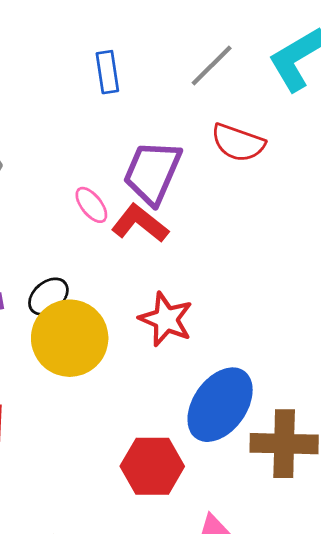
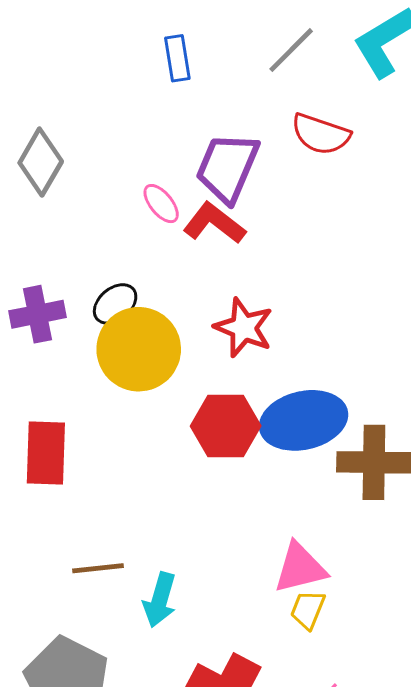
blue ellipse: (220, 405) -> (304, 420), turned 42
red hexagon: (152, 466) -> (226, 426), moved

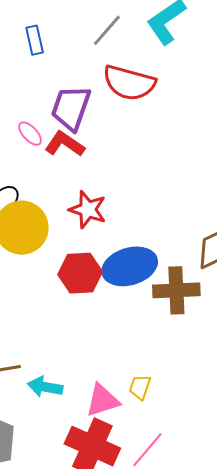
red semicircle: (321, 134) -> (129, 83), size x1.4
pink triangle: (300, 568) -> (102, 400), moved
cyan arrow: (160, 600) -> (45, 387), turned 88

